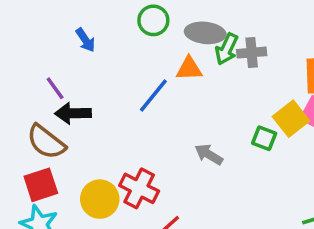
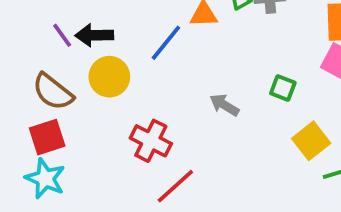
black arrow: (73, 113) -> (94, 35), moved
yellow square: (291, 119) -> (311, 141), moved
yellow circle: (100, 199) -> (109, 77), moved

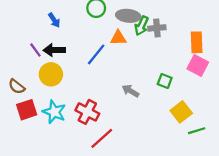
yellow circle: (109, 77) -> (51, 74), moved
brown semicircle: (53, 92) -> (17, 87), moved, size x0.7
cyan star: (45, 179) -> (54, 112), moved

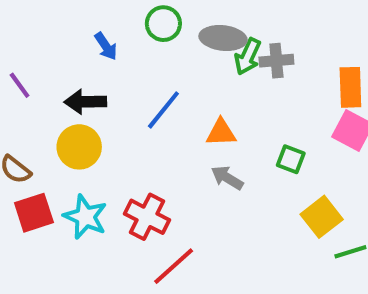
blue arrow: (54, 20) -> (106, 46), moved
orange triangle: (118, 38) -> (221, 133), moved
purple line: (35, 50) -> (20, 85), moved

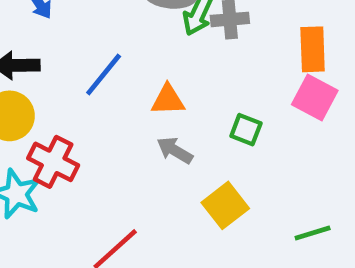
red cross: (147, 217) -> (53, 162), moved
yellow square: (322, 217) -> (225, 205), moved

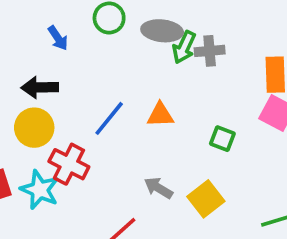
blue line: (104, 75) -> (109, 118), moved
gray arrow: (175, 150) -> (158, 188), moved

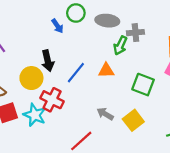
blue arrow: (58, 38) -> (57, 26), moved
green arrow: (184, 47) -> (120, 46), moved
black arrow: (40, 87) -> (48, 61), moved, turned -102
green square: (222, 139) -> (143, 85), size x1.5

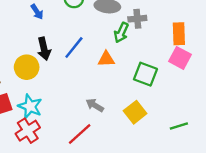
blue arrow: (57, 26) -> (37, 12), moved
blue line: (76, 73) -> (74, 48), moved
red cross: (52, 100) -> (28, 131), moved, turned 30
gray arrow: (105, 114) -> (95, 105), moved

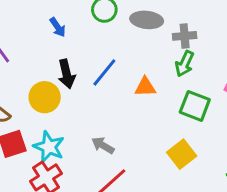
green arrow: (121, 33) -> (185, 64), moved
gray arrow: (95, 105) -> (103, 145), moved

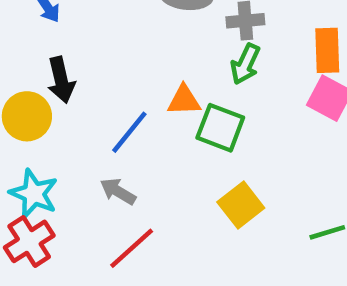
blue line: (104, 72) -> (129, 132), moved
green square: (195, 106) -> (220, 128), moved

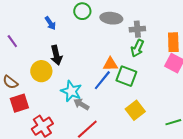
blue line: (129, 132) -> (102, 80), moved
cyan star: (34, 194) -> (71, 91), moved

